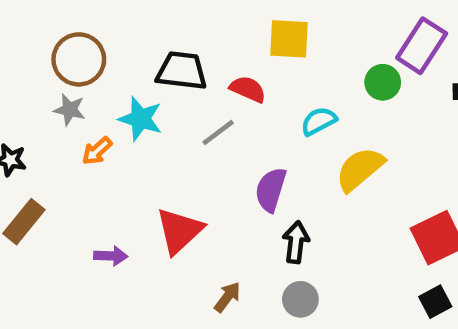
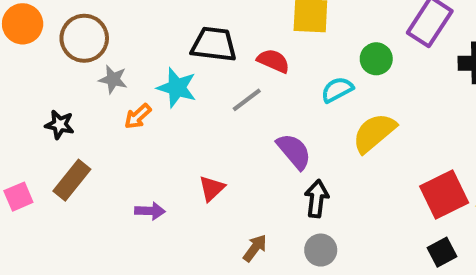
brown circle: (79, 59) -> (84, 38), moved
green circle: (383, 82) -> (376, 59), moved
purple semicircle: (271, 190) -> (294, 151), turned 123
red triangle: (179, 231) -> (212, 188), size x0.6

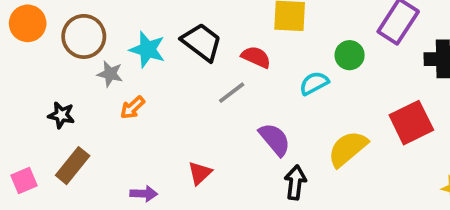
black trapezoid: (214, 44) -> (202, 42), turned 30
cyan star: (177, 88) -> (147, 50), moved
yellow semicircle: (374, 133) -> (348, 149), moved
red square: (444, 195) -> (411, 123), moved

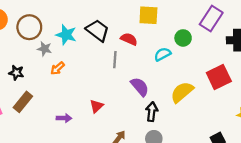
gray line: (232, 93) -> (115, 60), turned -49

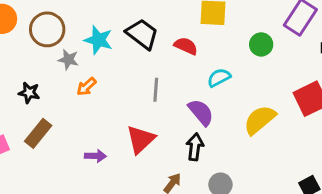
cyan semicircle: (163, 54) -> (219, 78), moved
gray line: (115, 60) -> (156, 90), moved
red triangle: (96, 106) -> (141, 139), size x1.5
black arrow: (152, 112) -> (195, 147), moved

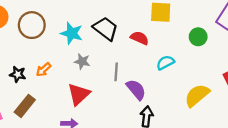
gray star: (68, 60) -> (82, 61), moved
orange arrow: (86, 87) -> (43, 70), moved
purple semicircle: (201, 112) -> (136, 90), moved
red triangle: (141, 139) -> (79, 94), moved

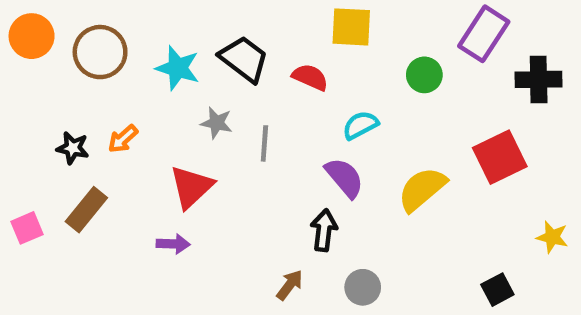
gray star: (82, 61) -> (217, 123), moved
purple semicircle: (136, 90) -> (344, 178), moved

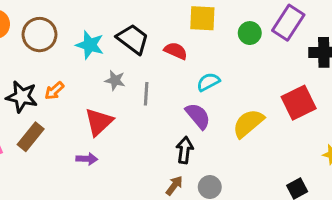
green circle: (424, 75) -> (250, 33), moved
black star: (73, 148) -> (22, 97), size x1.5
brown arrow: (290, 285) -> (174, 186), moved

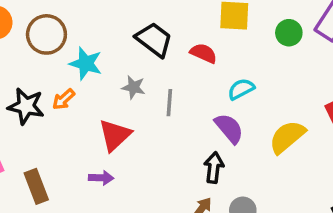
cyan star: (90, 45) -> (86, 63), moved
brown rectangle: (31, 137) -> (36, 186), moved, turned -60

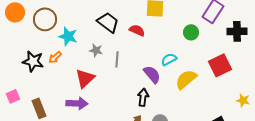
green circle: (289, 33) -> (191, 32), moved
cyan semicircle: (241, 89) -> (169, 59), moved
purple arrow: (101, 178) -> (77, 103), size x1.5

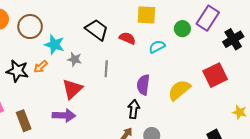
black cross: (237, 31) -> (233, 39), turned -30
green circle: (191, 32) -> (182, 29), moved
gray star: (96, 50) -> (74, 59), moved
cyan semicircle: (169, 59) -> (157, 47), moved
purple semicircle: (152, 74) -> (143, 85), turned -132

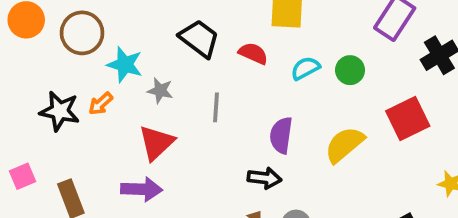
green circle: (182, 29) -> (350, 70), moved
black arrow: (134, 109) -> (264, 178), turned 90

